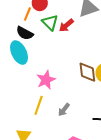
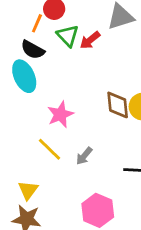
yellow line: (39, 105) -> (50, 149), turned -66

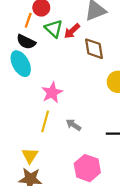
brown diamond: (118, 105) -> (94, 49), moved
yellow line: (50, 149) -> (45, 121), turned 65
gray arrow: (84, 156) -> (73, 125), turned 88

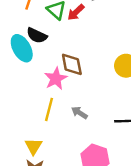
black semicircle: (26, 42) -> (37, 35), moved
brown diamond: (94, 49) -> (72, 64), moved

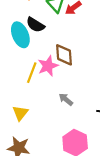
yellow line: (49, 109) -> (32, 73), moved
yellow triangle: (33, 146) -> (20, 113), moved

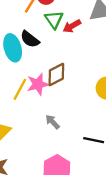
brown diamond: (64, 55) -> (56, 75), turned 60

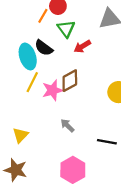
red arrow: (72, 26) -> (82, 46), moved
yellow line: (20, 89) -> (32, 82), moved

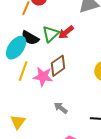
green triangle: (66, 29) -> (51, 34), moved, turned 30
cyan ellipse: (28, 57) -> (16, 48), turned 60
pink star: (53, 90) -> (43, 77), turned 30

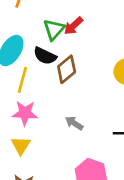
black semicircle: (30, 38) -> (45, 56), moved
pink star: (43, 77) -> (25, 113), moved

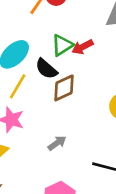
gray arrow: (74, 123) -> (57, 143), turned 96

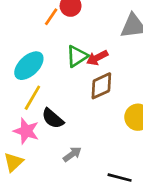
black semicircle: (46, 69) -> (53, 118), moved
brown diamond: (64, 88) -> (101, 86), moved

